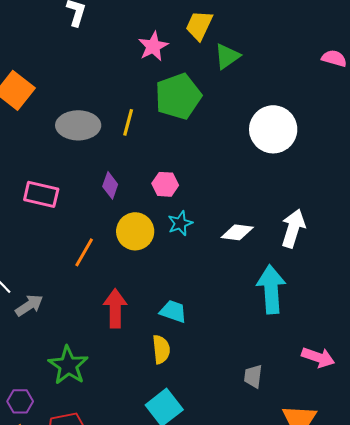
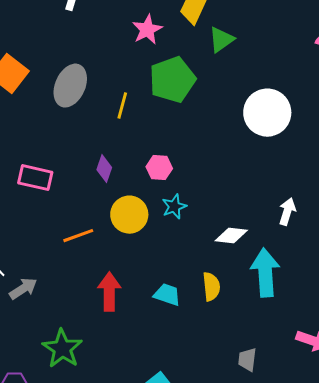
gray ellipse: (78, 125) -> (70, 86), moved, turned -66
white arrow: (293, 228) -> (287, 212), size x0.7
white diamond: (237, 232) -> (231, 236), moved
orange line: (84, 252) -> (78, 236), turned 40
yellow semicircle: (161, 349) -> (211, 287), moved

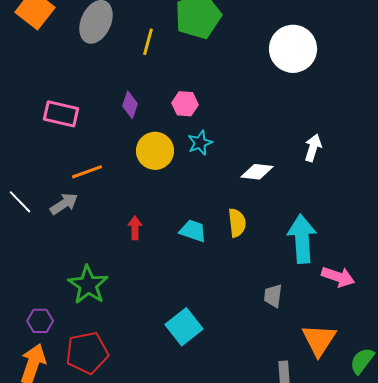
orange line: (78, 236) -> (87, 172), moved
cyan arrow: (265, 273) -> (302, 239), moved
gray arrow: (23, 289) -> (64, 204), moved
red arrow: (109, 292) -> (135, 228), size x0.6

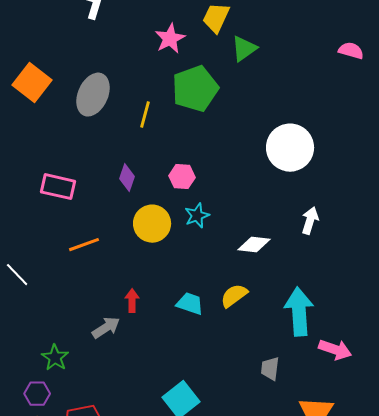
white circle: (293, 49) -> (290, 148), moved
gray arrow: (64, 204) -> (106, 328), moved
yellow semicircle: (237, 223) -> (234, 296), turned -120
green star: (88, 285) -> (55, 358), moved, size x0.7

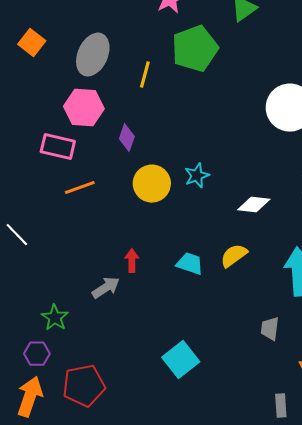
orange square: (32, 83) -> (32, 43), size x0.7
pink hexagon: (182, 177) -> (84, 108), moved, size x1.5
orange line: (84, 245) -> (80, 188), moved

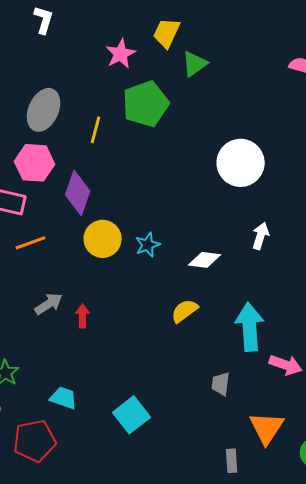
purple diamond: (127, 138) -> (78, 193), size x1.6
cyan star: (197, 176) -> (148, 245), moved
cyan trapezoid: (190, 264) -> (64, 398), moved
gray arrow: (106, 288) -> (49, 304), moved

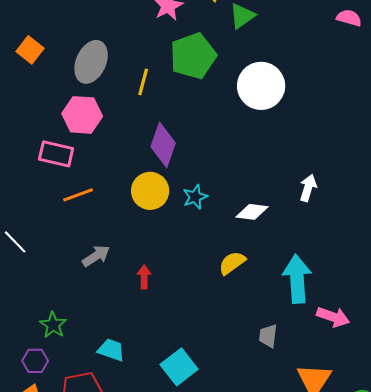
white circle: (241, 163) -> (261, 86), moved
purple diamond: (78, 193) -> (163, 145), moved
red arrow: (83, 316) -> (144, 277), moved

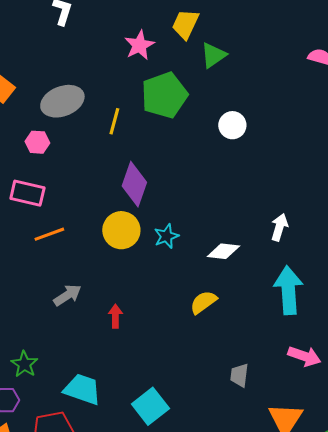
gray ellipse: (91, 62) -> (62, 101), turned 45
white circle: (261, 86) -> (232, 125), size x0.6
pink hexagon: (82, 115) -> (37, 142), moved, size x0.6
cyan arrow: (297, 279) -> (288, 290), moved
cyan trapezoid: (111, 350) -> (82, 389), size x1.4

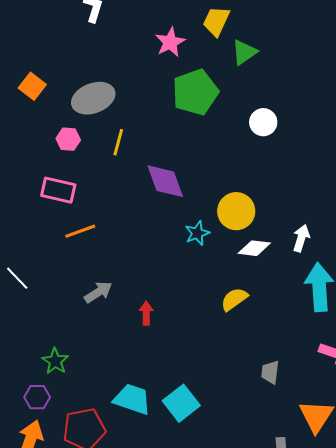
yellow line: (114, 121) -> (118, 142), moved
purple diamond: (134, 184) -> (165, 181), turned -39
white arrow: (279, 227) -> (301, 238), moved
yellow circle: (121, 230) -> (236, 211), moved
cyan trapezoid: (82, 389) -> (132, 399), moved

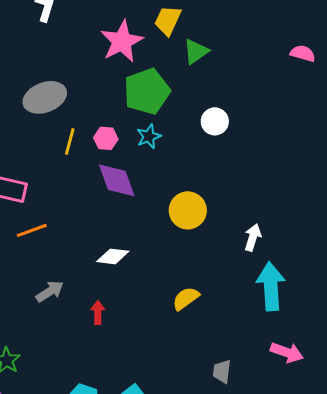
pink star: (170, 42) -> (122, 41), size x1.4
pink hexagon: (68, 139) -> (106, 138), moved
cyan star: (197, 233) -> (149, 136), moved
white diamond: (254, 248) -> (113, 256), moved

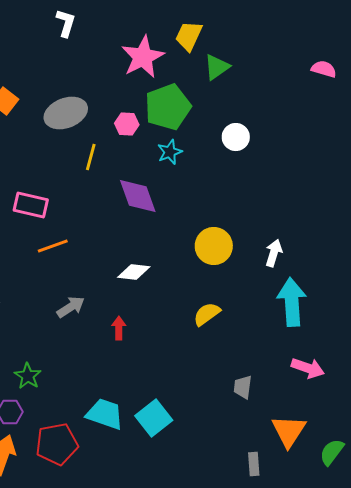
pink hexagon: (106, 138) -> (127, 124), moved
yellow circle: (188, 210) -> (214, 246), moved

